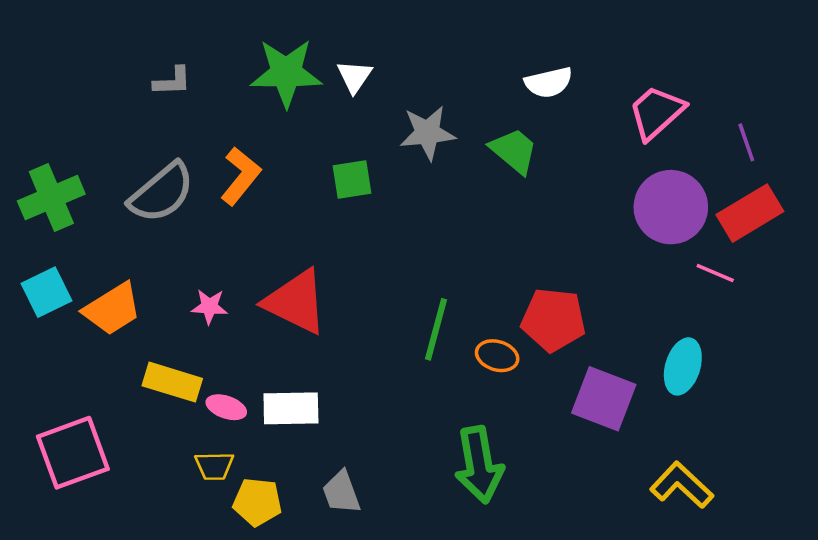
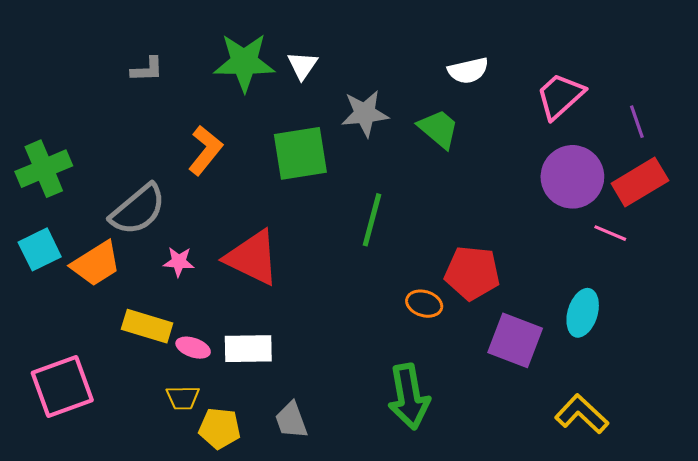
green square: (352, 180) -> (300, 153), size x1.6
gray semicircle: (162, 193) -> (138, 210), moved
green line: (436, 329) -> (372, 220), moved

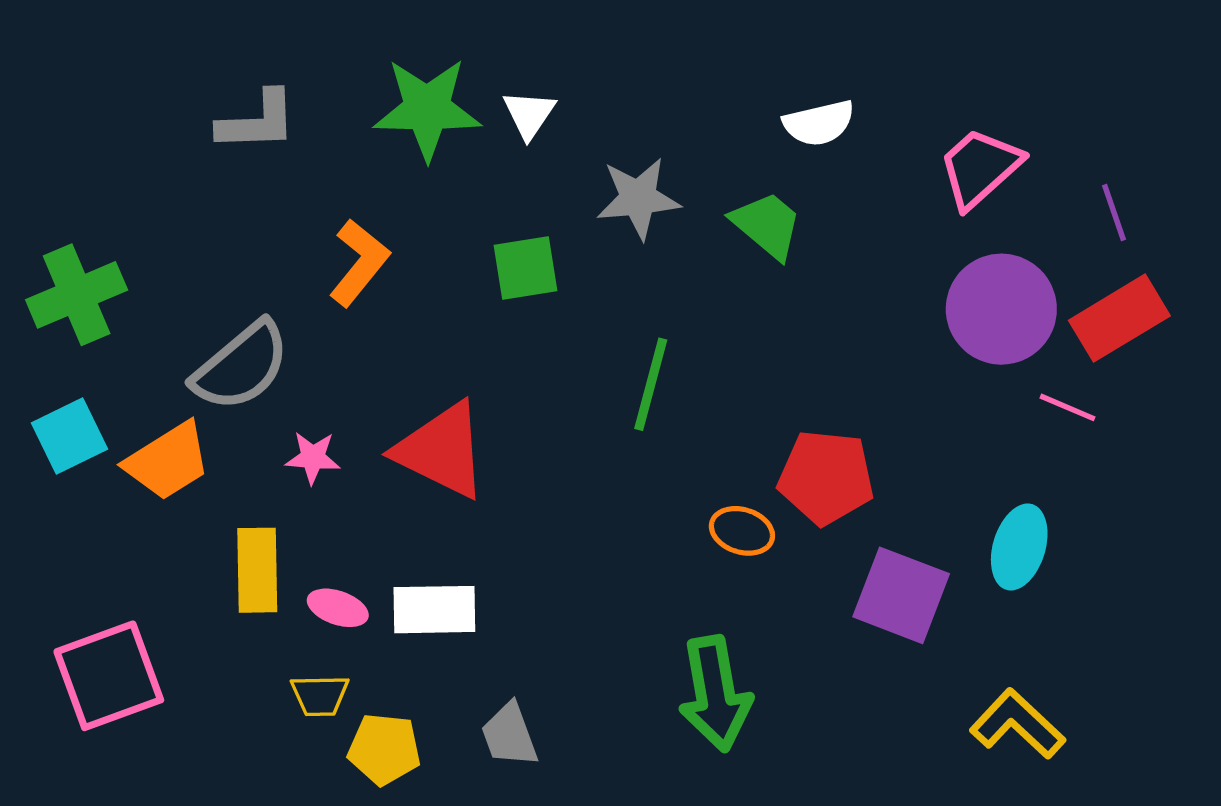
gray L-shape: (147, 69) -> (257, 121), size x1.4
green square: (300, 153) -> (526, 268), size x0.7
yellow rectangle: (147, 326) -> (257, 570), turned 72

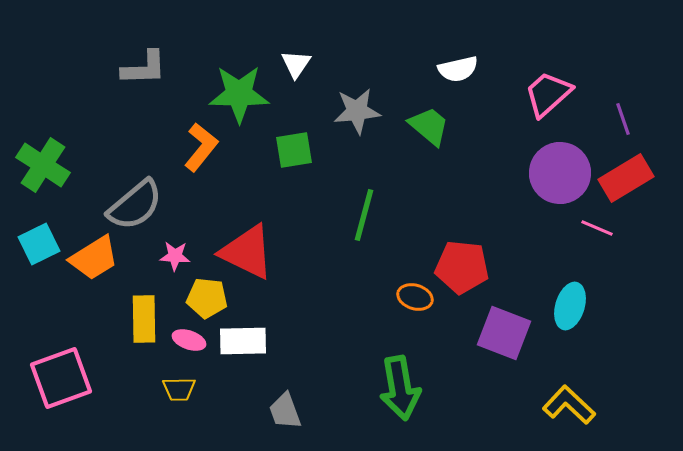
green star: (427, 109) -> (239, 94), moved
green cross: (77, 295) -> (43, 165), turned -34
yellow pentagon: (384, 749) -> (207, 298), moved

